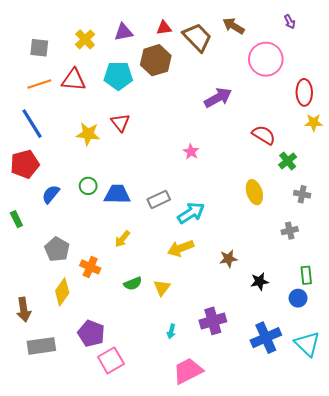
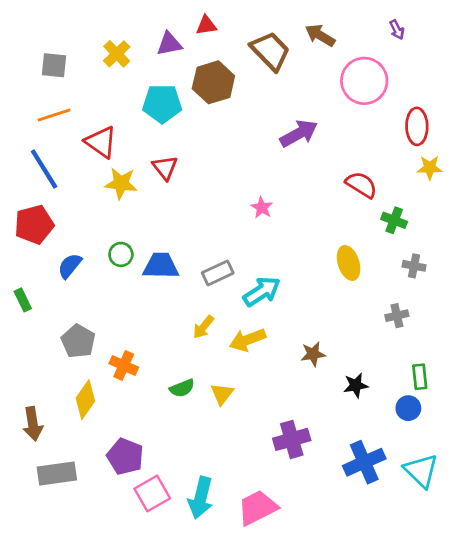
red triangle: (164, 28) -> (206, 25), moved
red triangle: (74, 80) -> (101, 142), moved, turned 30
green cross: (288, 161) -> (394, 220), turned -30
yellow arrow: (122, 239) -> (203, 327), moved
cyan arrow: (171, 331) -> (201, 498), moved, size x2.0

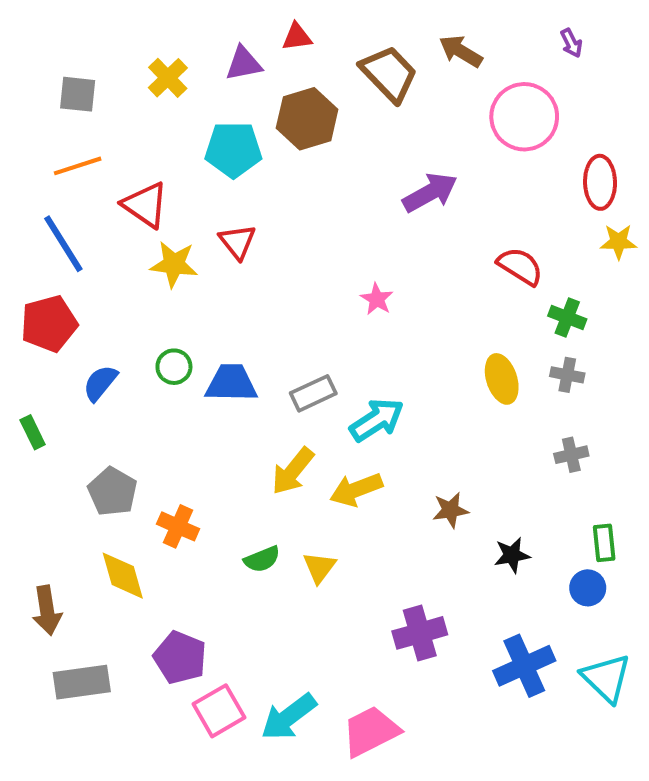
gray cross: (414, 266) -> (567, 375), moved
yellow arrow: (203, 327) -> (293, 471), size x1.4
yellow diamond: (85, 400) -> (123, 576), turned -51
cyan arrow: (201, 498) -> (289, 717), turned 39

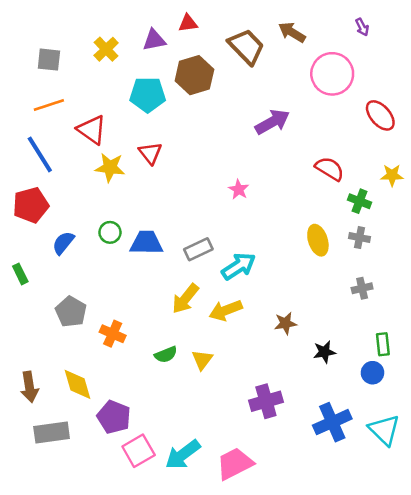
red ellipse: (600, 182) -> (380, 115), turned -40
yellow star: (618, 242) -> (392, 175), moved
yellow diamond: (123, 576) -> (77, 384), moved

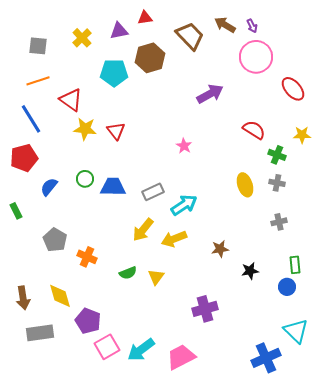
purple arrow: (362, 27) -> (252, 26), moved
red triangle: (150, 153) -> (116, 131), moved
blue cross: (332, 422) -> (266, 358), moved

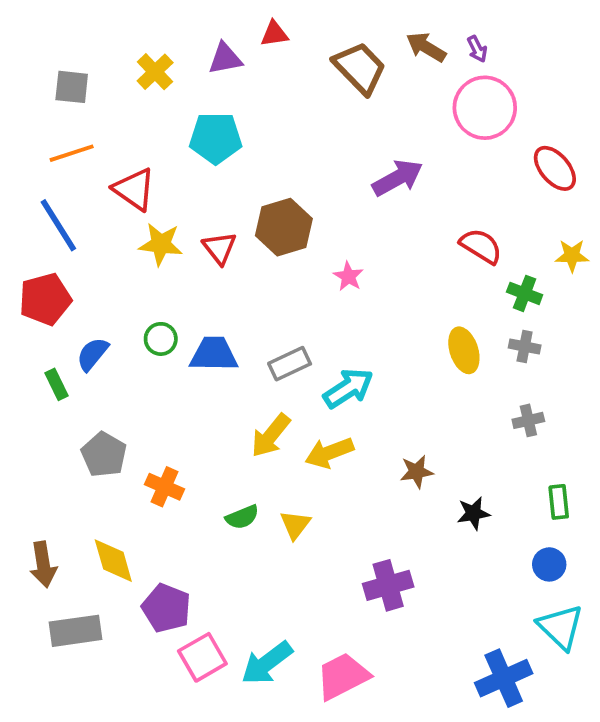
brown hexagon: (150, 58) -> (284, 227), moved
green rectangle: (16, 211) -> (56, 384), moved
blue circle: (287, 287) -> (549, 564), moved

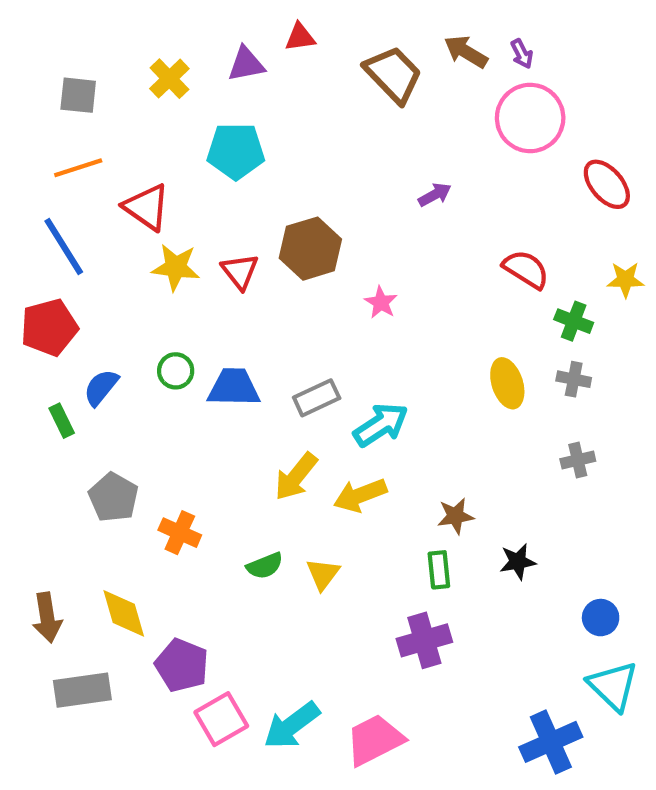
purple arrow: (398, 178) -> (435, 195), size x0.6
green rectangle: (559, 502) -> (439, 570), moved

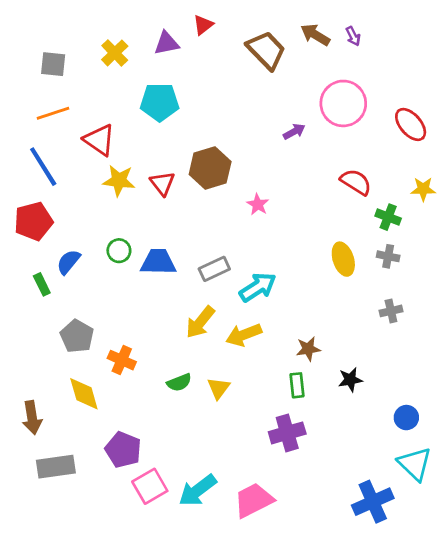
red triangle: (300, 37) -> (203, 25), turned -30
pink circle: (530, 118) -> (343, 103), moved
yellow diamond: (124, 613) -> (84, 394), moved

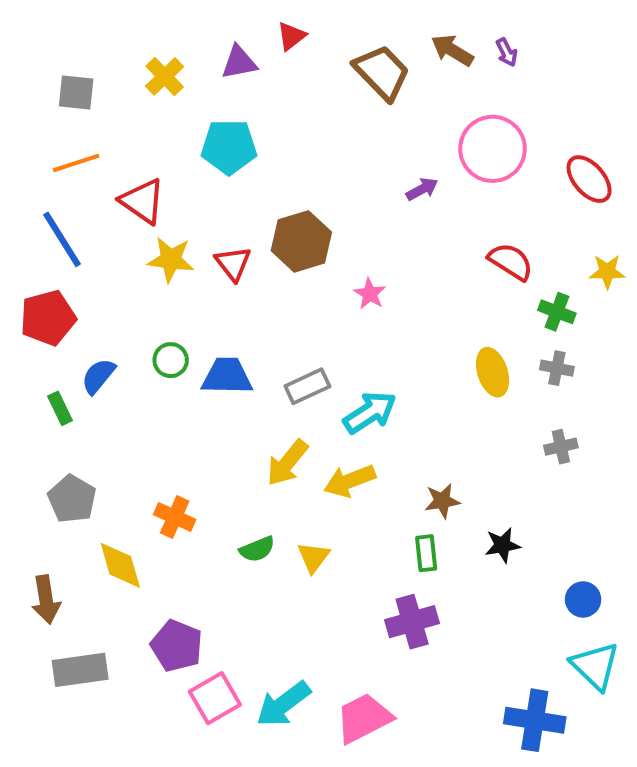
gray pentagon: (77, 336) -> (72, 499), moved
blue cross: (373, 502) -> (535, 720), turned 33

